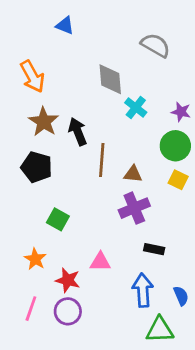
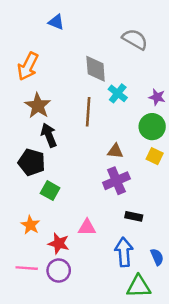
orange arrow: (32, 76) -> (28, 66), turned 56
black arrow: (78, 132) -> (49, 135), moved
brown line: (102, 160) -> (88, 112), moved
black pentagon: (37, 167) -> (32, 162), moved
pink line: (31, 309) -> (27, 268), turned 75

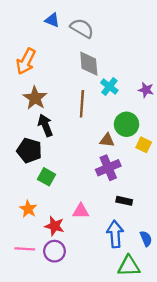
gray semicircle: (135, 39) -> (82, 28), moved
green circle: (152, 127) -> (127, 124), moved

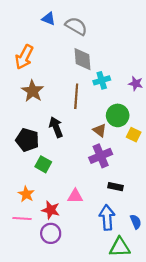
cyan cross: (109, 87) -> (102, 80), turned 35
black arrow: (45, 125) -> (56, 127), moved
brown triangle: (107, 140) -> (100, 130), turned 32
pink line: (25, 249) -> (22, 219), moved

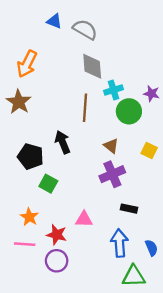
brown star: (33, 91) -> (19, 102), moved
green circle: (118, 115) -> (129, 111), moved

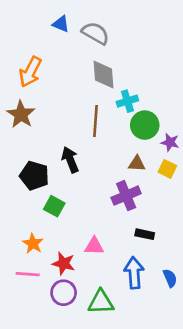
purple star: (151, 94) -> (170, 142), moved
brown triangle: (111, 146) -> (137, 164), moved, turned -35
green triangle: (134, 276) -> (101, 302), moved

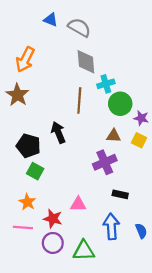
green square: (54, 206) -> (35, 171), moved

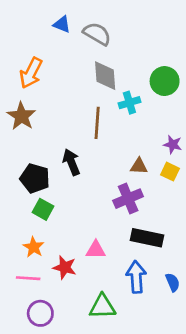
green circle: (120, 104) -> (165, 81), moved
black rectangle: (120, 194) -> (147, 238), size x1.6
purple circle: (53, 243) -> (40, 313), moved

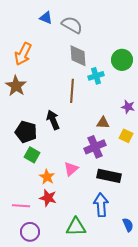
yellow square: (170, 172) -> (126, 136), moved
orange star: (34, 247) -> (47, 177), moved
pink triangle: (96, 250) -> (71, 169), moved, turned -42
blue semicircle: (173, 282) -> (128, 225), moved

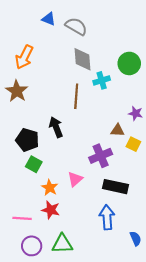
brown triangle: (103, 123) -> (118, 130), moved
green triangle: (76, 227) -> (62, 244), moved

